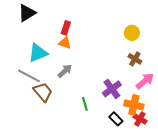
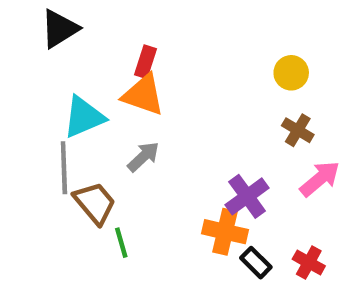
orange triangle: (65, 43) -> (143, 95), size x1.5
gray line: (29, 76) -> (64, 168), turned 60
green line: (85, 104) -> (121, 243), moved
orange cross: (134, 105) -> (225, 232), moved

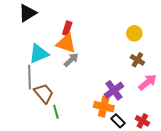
gray arrow: (143, 157) -> (71, 60), moved

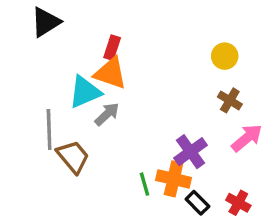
cyan triangle: (39, 54) -> (85, 92), moved
gray arrow: (71, 60) -> (107, 114), moved
green line: (56, 112) -> (145, 184), moved

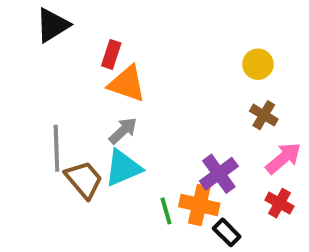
red rectangle: (112, 48) -> (111, 54), moved
cyan triangle: (85, 92) -> (123, 168), moved
red cross: (238, 203) -> (279, 203), moved

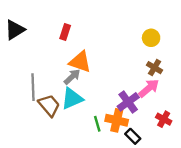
black triangle: (53, 25) -> (15, 30), moved
orange triangle: (127, 84) -> (80, 62), moved
pink arrow: (283, 158) -> (149, 88), moved

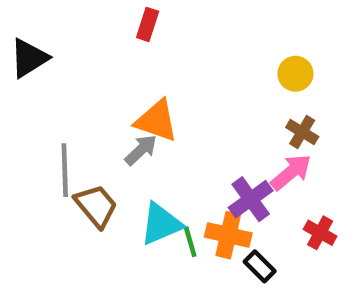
red rectangle: (65, 32) -> (148, 24), moved
cyan triangle: (72, 99) -> (161, 224), moved

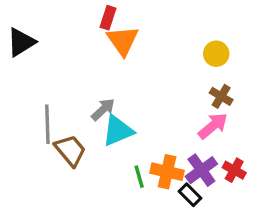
orange triangle: (157, 121) -> (123, 41), moved, turned 36
purple cross: (251, 199) -> (201, 170), moved
cyan triangle: (161, 224) -> (118, 131), moved

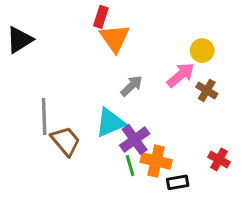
gray arrow: (103, 109) -> (132, 86), moved
pink arrow: (213, 126) -> (181, 75), moved
purple cross: (201, 170) -> (135, 140), moved
black rectangle: (190, 195) -> (178, 182), turned -55

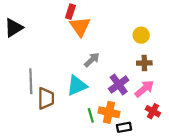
pink arrow: (181, 75) -> (144, 89), moved
brown cross: (207, 90) -> (144, 63), turned -32
purple cross: (135, 140) -> (119, 84), moved
brown trapezoid: (66, 141) -> (46, 98), turned 40

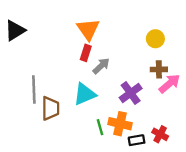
red rectangle: (70, 12) -> (86, 53), moved
pink arrow: (144, 89) -> (170, 84), moved
red cross: (153, 111) -> (160, 134), moved

